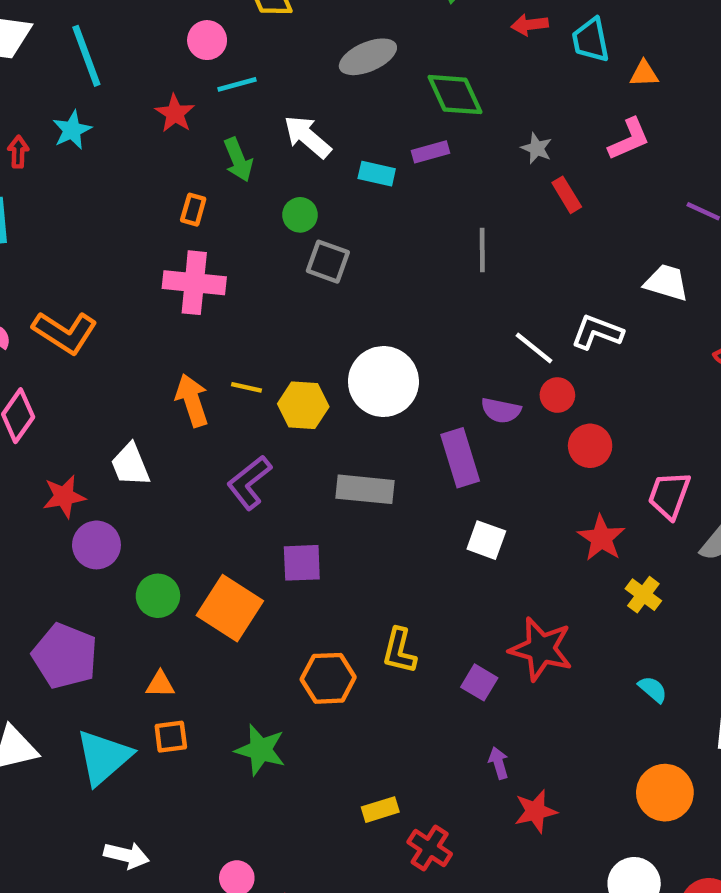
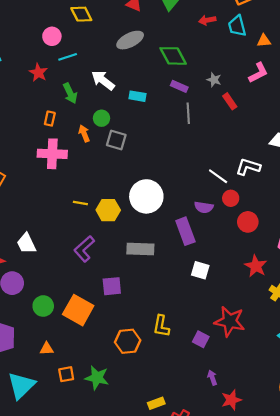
purple rectangle: (430, 152) -> (179, 86), moved, turned 42
gray line: (482, 250) -> (188, 113), moved
orange arrow: (192, 400) -> (84, 133), moved, size x0.7
orange square: (171, 737) -> (66, 374), moved

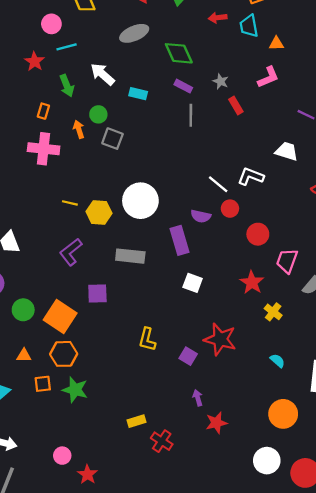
red circle: (248, 222) -> (258, 234), moved
orange hexagon: (128, 341) -> (64, 354), moved

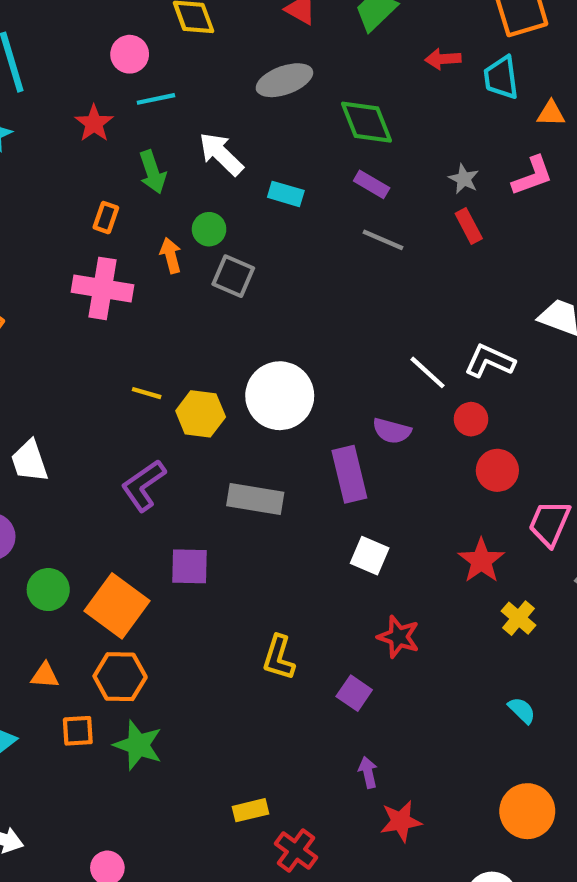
gray star: (221, 81) -> (464, 179), moved
gray line: (191, 115) -> (383, 240), turned -70
red circle: (230, 209) -> (471, 419), moved
red star: (220, 339) -> (399, 637), moved, size x0.7

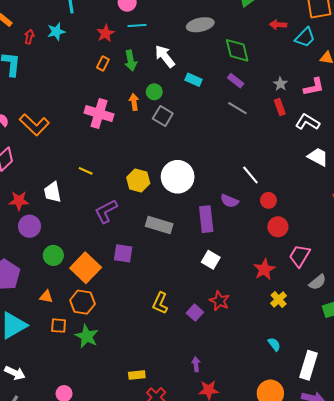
cyan trapezoid: (501, 78) -> (305, 37), turned -135
orange rectangle: (106, 218) -> (103, 63), moved
white L-shape: (490, 361) -> (307, 122), moved
yellow line: (147, 393) -> (86, 171), moved
purple square: (354, 693) -> (195, 313), moved

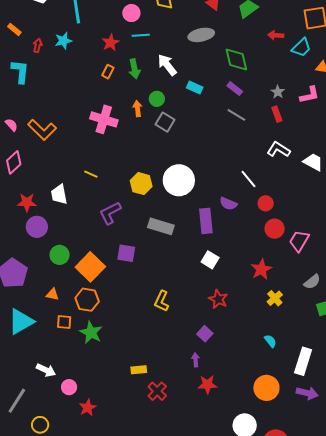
white L-shape: (307, 122) -> (278, 150), moved
pink trapezoid: (300, 256) -> (299, 241), moved
purple square: (195, 313) -> (205, 334), moved
white arrow: (15, 373) -> (46, 370), moved

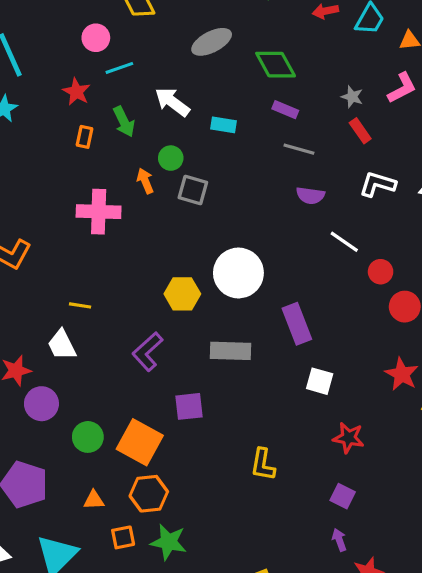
yellow line: (91, 174) -> (80, 305), moved
purple semicircle: (228, 204) -> (310, 195), moved

